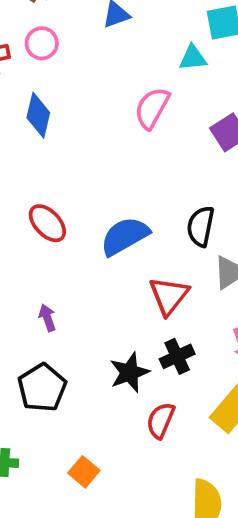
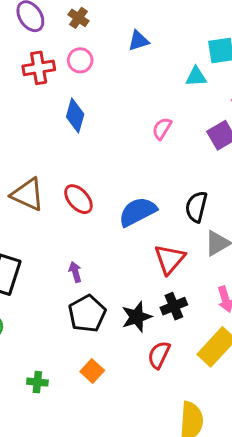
pink semicircle: (152, 108) -> (162, 128), moved, size x0.7
black pentagon: (42, 388) -> (87, 314), moved
orange square: (84, 472) -> (92, 371), moved

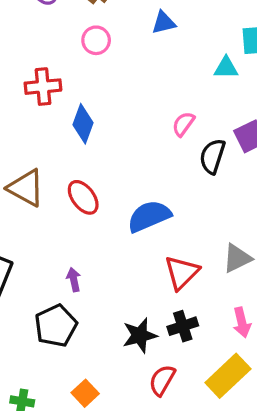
red cross: (39, 68) -> (43, 87), moved
blue diamond: (75, 116) -> (83, 124), moved
black semicircle: (196, 207) -> (212, 156), moved
black pentagon: (87, 314) -> (56, 326), moved

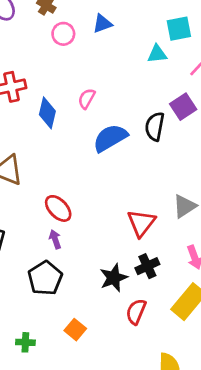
pink circle: (96, 40) -> (63, 34), moved
pink semicircle: (183, 124) -> (87, 99), moved
red ellipse: (83, 197) -> (58, 208), moved
blue semicircle: (149, 216) -> (110, 138), moved

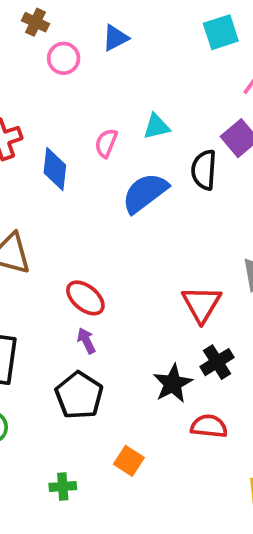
cyan triangle: (157, 54) -> (156, 127), moved
red semicircle: (136, 312) -> (209, 426), turned 80

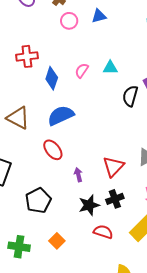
blue semicircle: (145, 193) -> (61, 115), moved
purple arrow: (86, 341) -> (78, 175), moved
green cross: (63, 486) -> (19, 247), size x1.5

